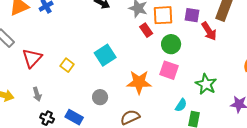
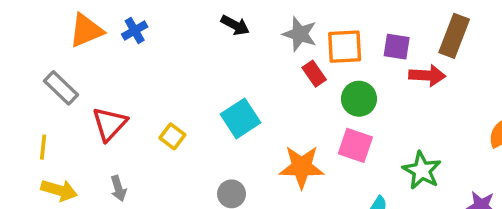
red arrow: (209, 31) -> (427, 75), turned -54

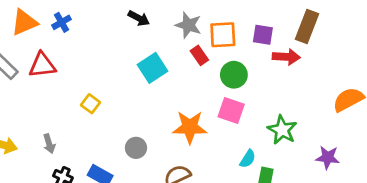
cyan square: (241, 118) -> (153, 68), moved
red triangle: (109, 124) -> (42, 65), moved, turned 40

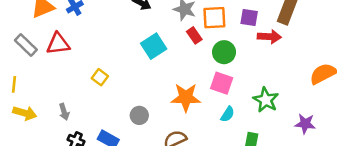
cyan semicircle: (248, 159) -> (228, 114), moved

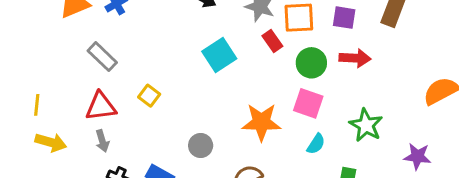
red arrow: (269, 37) -> (355, 58), moved
red triangle: (58, 44) -> (101, 107), moved
gray rectangle: (26, 45) -> (102, 57), moved

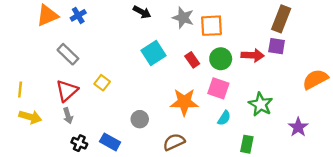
purple square: (344, 18) -> (277, 46), moved
red rectangle: (272, 41) -> (192, 60), moved
red triangle: (101, 107) -> (67, 91), turned -35
purple star: (417, 156) -> (298, 127), turned 30

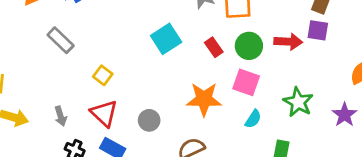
red triangle: (67, 91) -> (104, 113), moved, turned -35
purple star: (298, 127) -> (345, 115), moved

